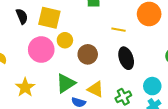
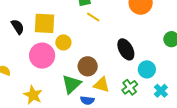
yellow line: (118, 30) -> (93, 17), moved, turned 32
brown circle: (88, 54) -> (88, 66), moved
cyan circle: (152, 86) -> (147, 69), moved

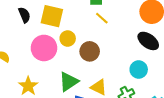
black ellipse: (126, 49) -> (148, 41), moved, turned -35
brown circle: (88, 66) -> (90, 51), moved
cyan circle: (147, 69) -> (139, 69), moved

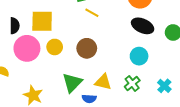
black semicircle: (24, 15) -> (15, 26), turned 35
yellow circle: (68, 39) -> (55, 47), moved
pink circle: (44, 48) -> (27, 48), moved

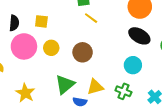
yellow square: (42, 21) -> (41, 21), size x0.6
yellow triangle: (103, 82) -> (95, 87), turned -36
green cross: (132, 84) -> (123, 91), turned -35

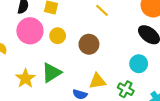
green triangle: (65, 84) -> (51, 73), moved

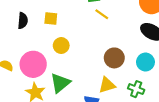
pink circle: (30, 31) -> (33, 64), moved
brown circle: (89, 44) -> (114, 58), moved

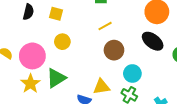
yellow line: (102, 14) -> (105, 26), moved, turned -72
brown circle: (114, 58) -> (114, 50), moved
cyan circle: (145, 62) -> (132, 73), moved

